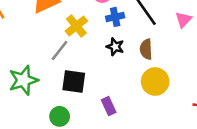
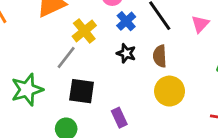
blue cross: (115, 17) -> (126, 21), turned -30

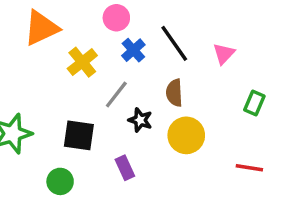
black star: (126, 53) -> (140, 120), moved
gray line: (66, 58) -> (116, 94), moved

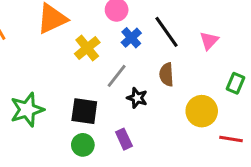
yellow circle: (186, 135) -> (202, 111), moved
green circle: (60, 181) -> (83, 145), moved

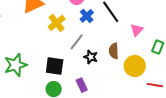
pink triangle: (209, 41) -> (137, 30), moved
brown semicircle: (166, 74) -> (114, 51), moved

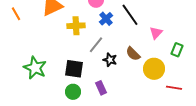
yellow cross: (57, 23) -> (76, 26), turned 36
brown semicircle: (114, 51) -> (133, 54), turned -42
green star: (16, 65) -> (35, 68), turned -30

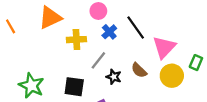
pink triangle: (156, 33) -> (164, 47), size x1.6
green rectangle: (177, 50) -> (196, 63), moved
yellow circle: (154, 69) -> (172, 76), moved

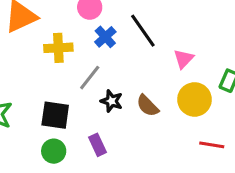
pink triangle: (164, 47) -> (184, 59), size x0.6
brown semicircle: (139, 70) -> (148, 106), moved

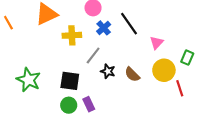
purple rectangle: (97, 145) -> (89, 104), moved
red line: (212, 145) -> (180, 88), moved, turned 63

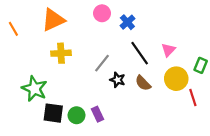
black line: (129, 24) -> (140, 53), moved
blue cross: (104, 28) -> (127, 22), moved
yellow cross: (72, 35) -> (61, 53), moved
black square: (70, 81) -> (53, 113), moved

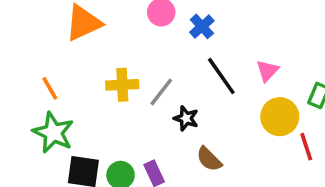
orange line: (13, 29) -> (50, 88), moved
yellow cross: (61, 53) -> (122, 85), moved
brown semicircle: (143, 83) -> (209, 159), moved

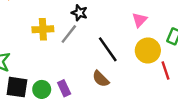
black line: (221, 76) -> (108, 49), moved
black star: (186, 118) -> (79, 13), moved

